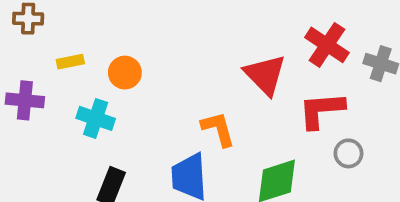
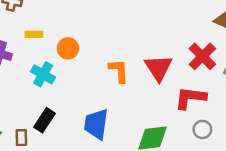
orange L-shape: (218, 129) -> (119, 71), moved

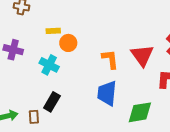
yellow rectangle: (34, 34) -> (53, 31), moved
blue trapezoid: (96, 124) -> (107, 93), moved

